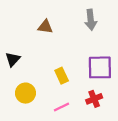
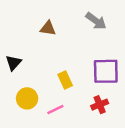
gray arrow: (91, 20) -> (96, 21), turned -48
pink line: (62, 107) -> (55, 110), moved

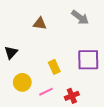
red cross: (100, 105) -> (72, 96), moved

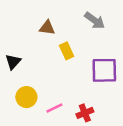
yellow rectangle: (54, 67) -> (67, 51), moved

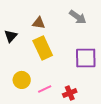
yellow rectangle: (67, 51) -> (43, 48), moved, size x1.6
black triangle: (13, 62) -> (11, 36), moved

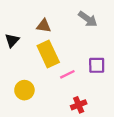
purple square: (86, 58) -> (97, 65), size x0.7
pink line: (45, 89) -> (67, 74), moved

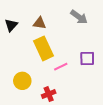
black triangle: (12, 40) -> (11, 25), moved
red cross: (79, 105) -> (49, 94), moved

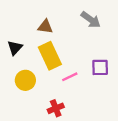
black triangle: (11, 25) -> (15, 48), moved
yellow circle: (22, 81) -> (25, 80), moved

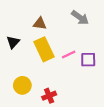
pink line: (70, 77) -> (69, 55), moved
yellow circle: (25, 80) -> (22, 85), moved

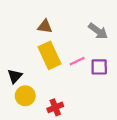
gray arrow: (80, 17) -> (98, 31), moved
black triangle: (13, 42) -> (15, 76), moved

